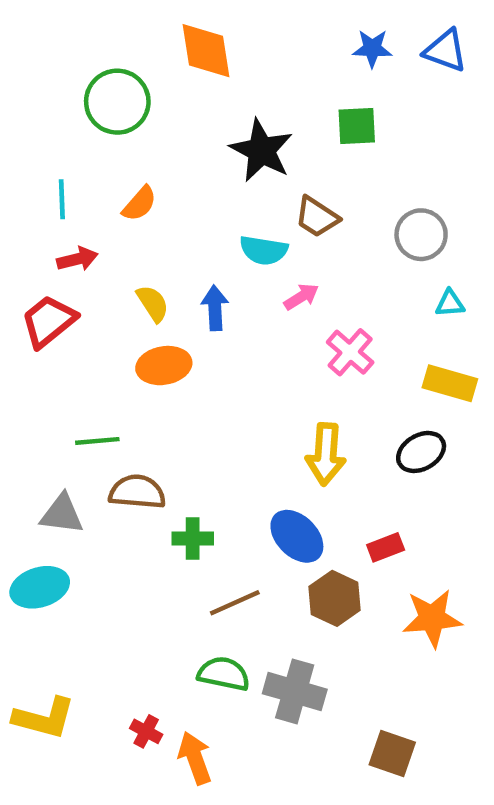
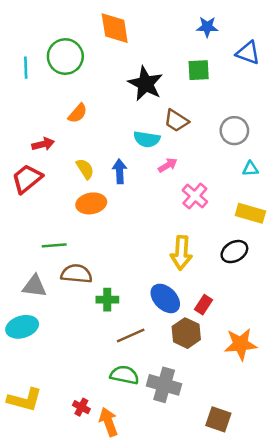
blue triangle: (445, 51) -> (248, 53), moved
cyan line: (62, 199) -> (26, 68), moved
red rectangle: (386, 547) -> (204, 305), moved, turned -36

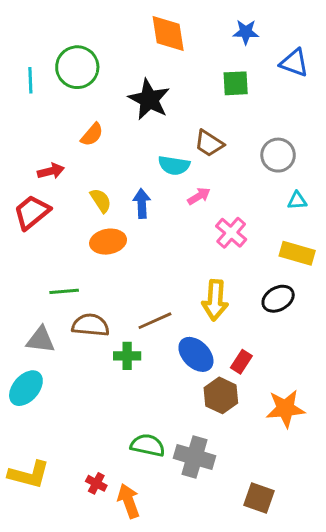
orange diamond: (115, 28) -> (168, 33), moved
black star: (146, 84) -> (149, 99), moved
cyan ellipse: (22, 327) -> (26, 388), turned -32
brown line: (131, 335) -> (155, 321), moved

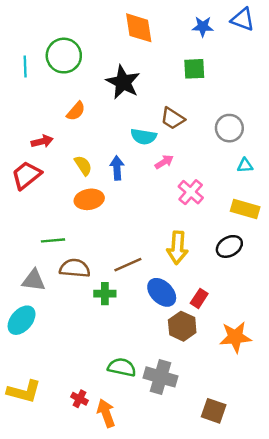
blue triangle: (294, 63) -> (243, 19), moved

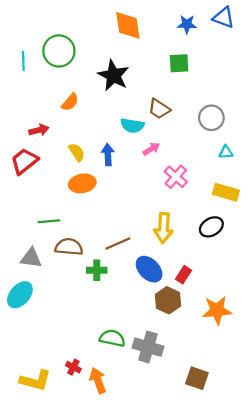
yellow L-shape: (24, 391) -> (36, 380), moved

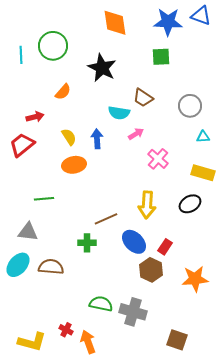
blue star: (187, 24) -> (168, 22), size x1.6
brown semicircle: (69, 247) -> (51, 267), moved

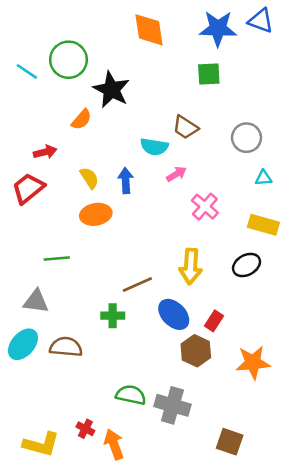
cyan line: (21, 55) -> (27, 71), turned -54
black star: (102, 68) -> (111, 90), moved

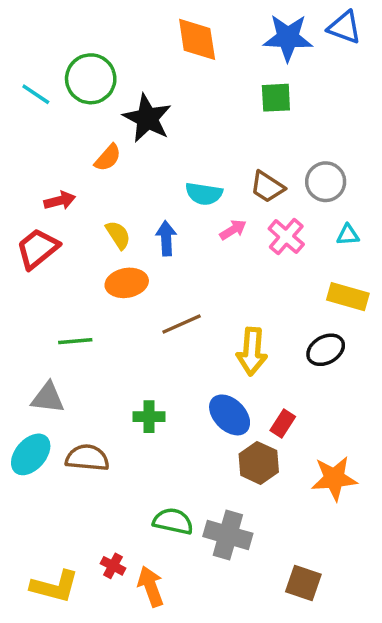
brown trapezoid: (185, 127) -> (267, 187), moved
pink cross: (205, 207) -> (286, 237), moved
brown line: (137, 284) -> (182, 324), moved

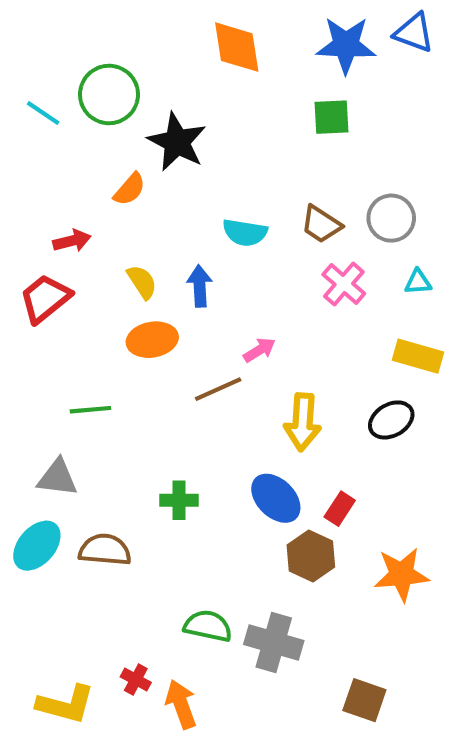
pink arrow: (233, 230) -> (259, 350), moved

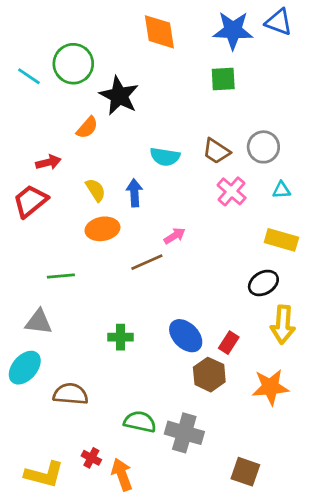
yellow arrow: (303, 422) -> (283, 325), moved
brown semicircle: (105, 550) -> (71, 394), moved

